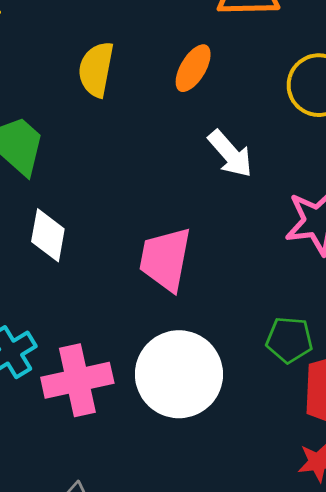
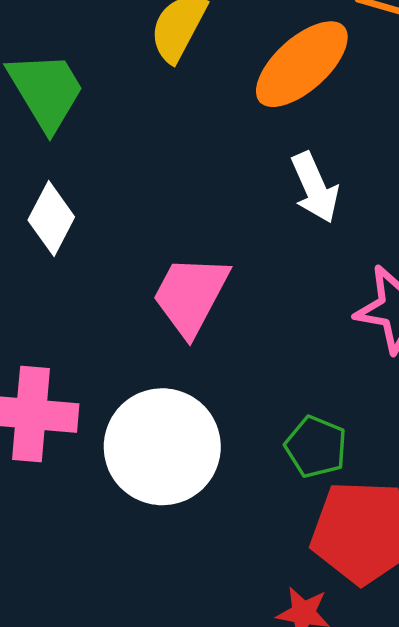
orange ellipse: (193, 68) -> (302, 64), size x1.6

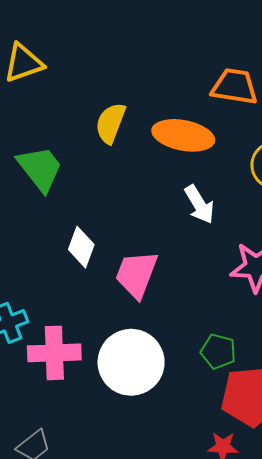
orange ellipse: (302, 64) -> (183, 135), turned 60
white diamond: (51, 218) -> (81, 247), moved

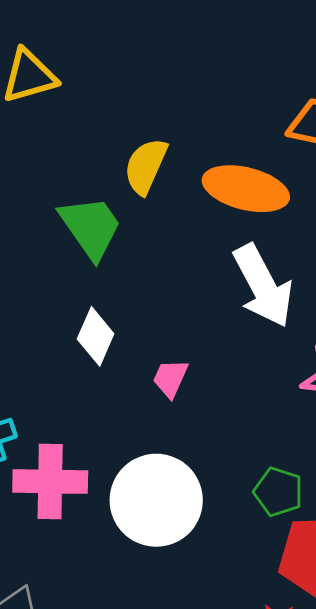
green trapezoid: (40, 169) -> (91, 227), moved
white arrow: (199, 204) -> (263, 286), size x1.5
pink trapezoid: (137, 274) -> (170, 378), size x0.6

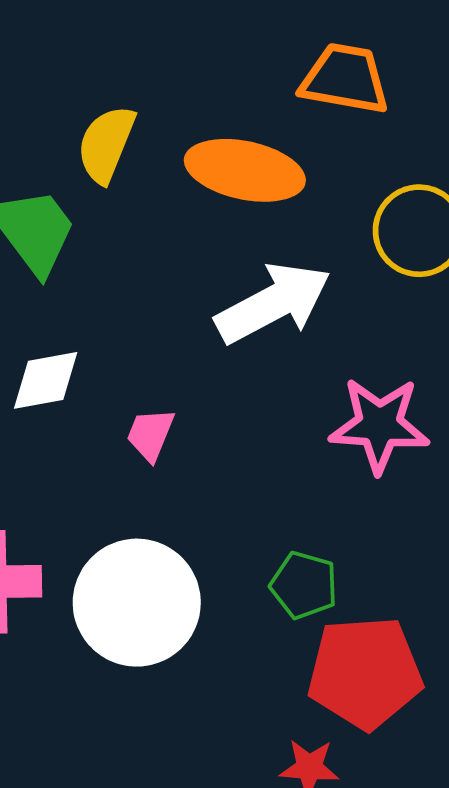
white arrow: (263, 286) -> (273, 303), turned -88
white diamond: (96, 336) -> (46, 380), turned 58

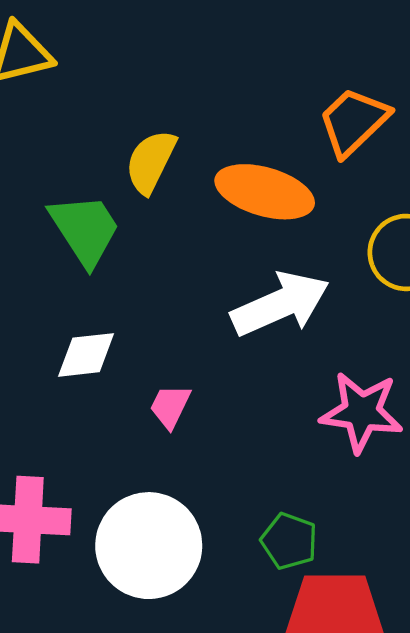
orange trapezoid: (345, 79) -> (354, 122), turned -58

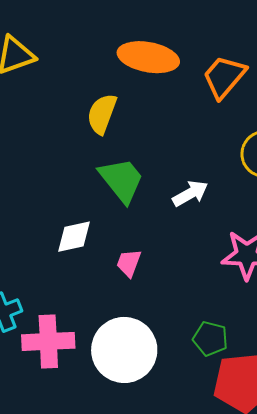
orange ellipse: (265, 192) -> (148, 57), moved
green trapezoid: (85, 230) -> (121, 180), moved
white arrow: (280, 304) -> (190, 193), size x0.6

